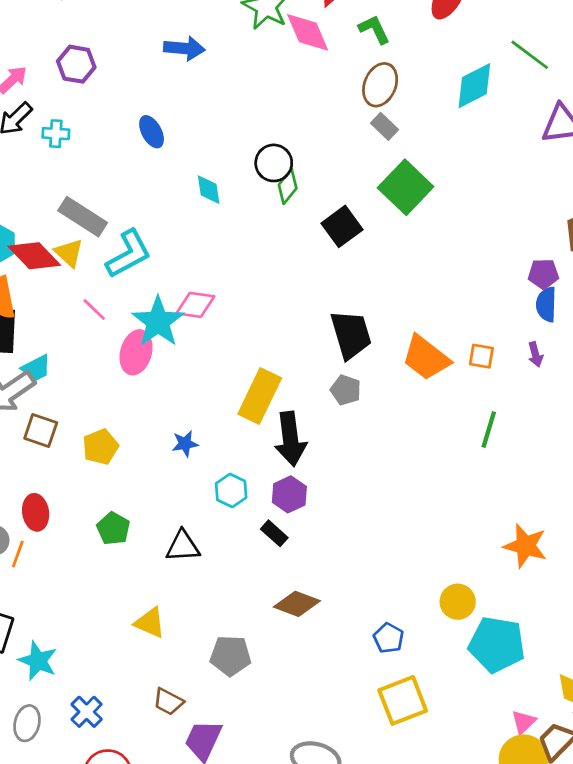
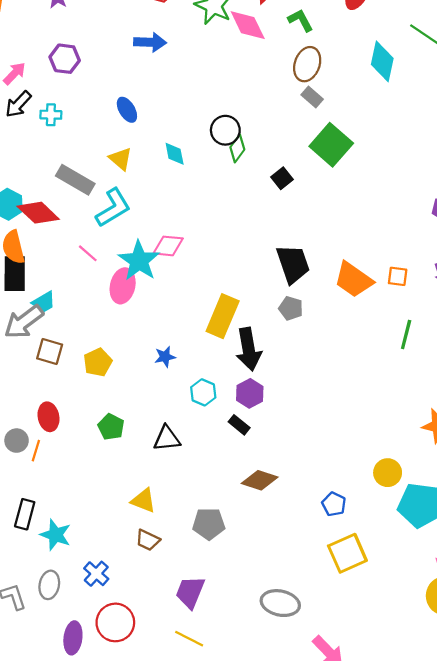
cyan diamond: (474, 86) -> (382, 61), turned -48
black square: (342, 226) -> (282, 178), size x0.7
yellow triangle: (69, 253) -> (121, 159), moved
brown trapezoid: (168, 702) -> (148, 540), moved

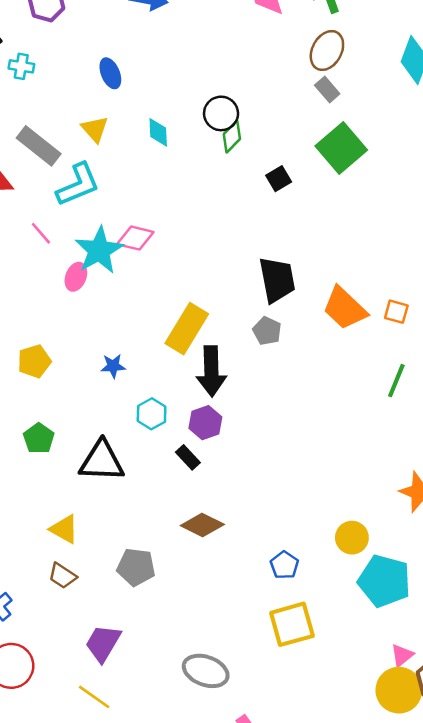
pink ellipse: (123, 286) -> (76, 277), size x0.7
black triangle: (167, 438) -> (102, 461), size x1.4

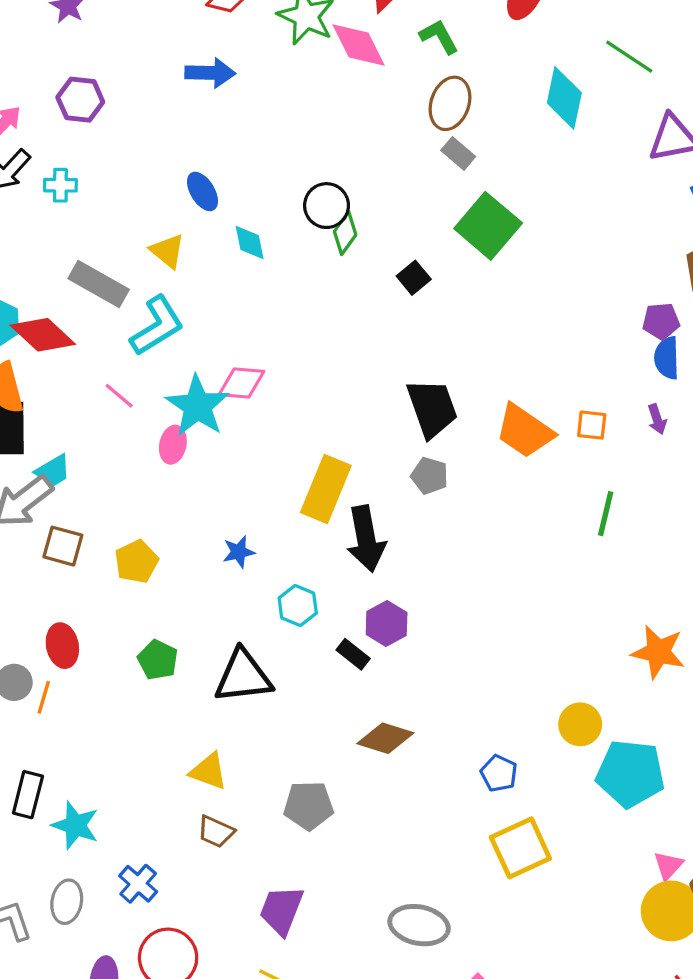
blue ellipse: (110, 73) -> (203, 191), moved
purple hexagon: (205, 423) -> (387, 624), moved

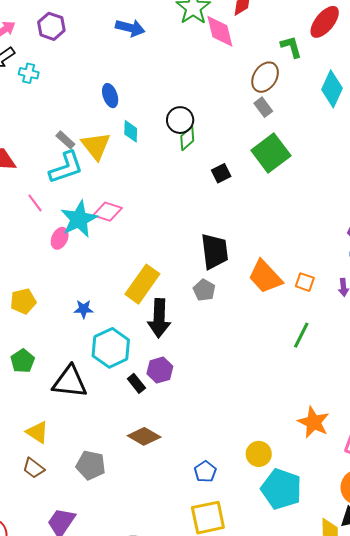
green L-shape: (439, 37) -> (291, 47), moved
yellow triangle: (167, 251) -> (96, 146), moved, size x1.4
gray rectangle: (99, 284) -> (65, 140), moved, size x0.6
cyan hexagon: (298, 605) -> (111, 348), size x1.6

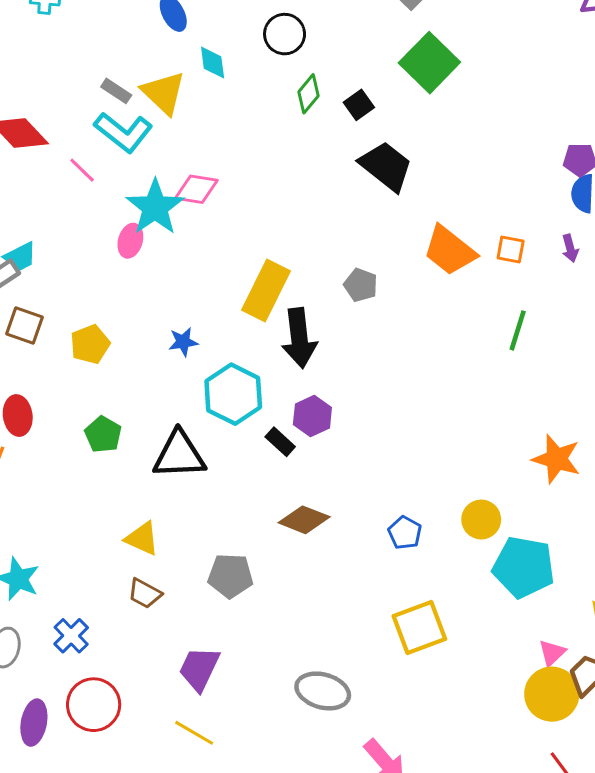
green diamond: (187, 138) -> (309, 94), moved
cyan L-shape: (66, 167) -> (124, 132), turned 66
pink line: (35, 203) -> (82, 170), moved
black trapezoid: (215, 251) -> (386, 166), moved, turned -36
blue pentagon: (205, 472) -> (405, 533), moved

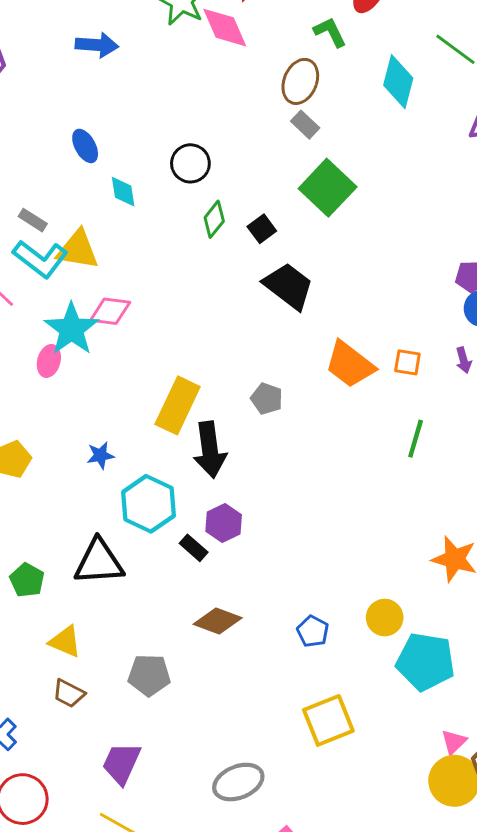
yellow triangle: (164, 93) -> (78, 250), moved, turned -33
green pentagon: (103, 434) -> (27, 580), moved
gray ellipse: (323, 691) -> (238, 782), turned -36

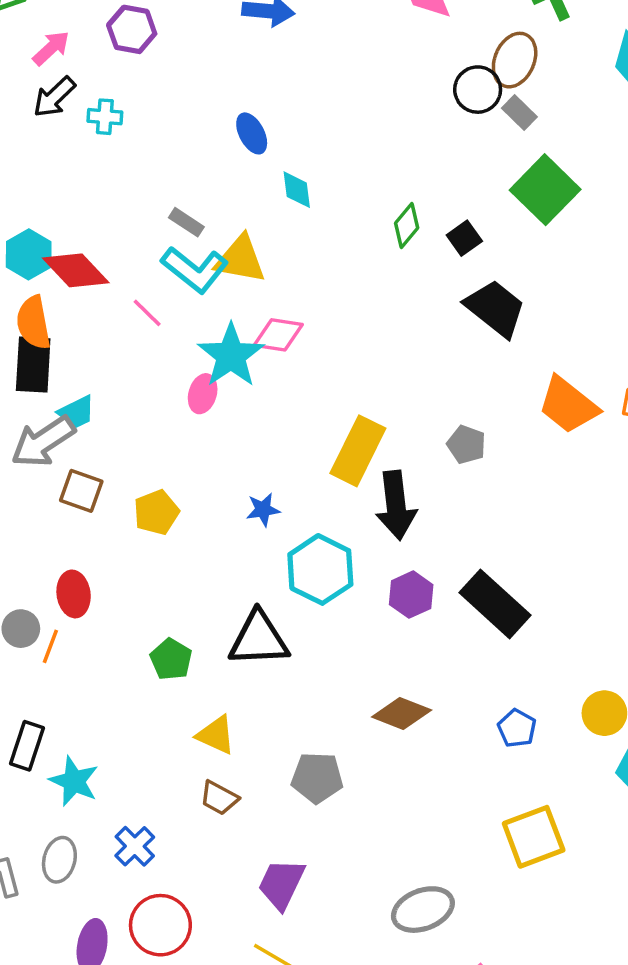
black circle: (190, 163) -> (478, 90), moved
black rectangle: (194, 548) -> (495, 604), moved, size x2.0

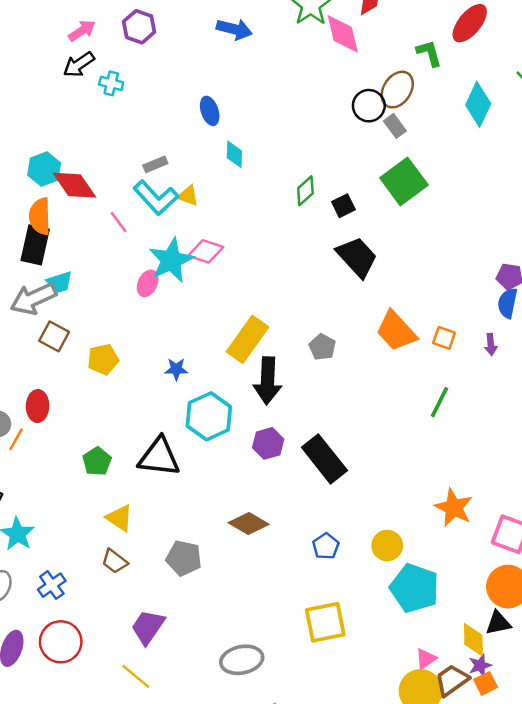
gray rectangle: (186, 222) -> (155, 164), turned -65
yellow triangle: (240, 259) -> (188, 196), size x0.6

